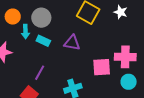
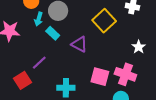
white star: (121, 12) -> (139, 47), moved

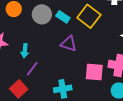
cyan arrow: (39, 19) -> (25, 51), moved
cyan rectangle: (53, 33) -> (63, 17), moved

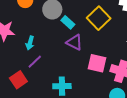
cyan rectangle: (63, 17) -> (68, 22), moved
pink square: (94, 72) -> (97, 63), moved

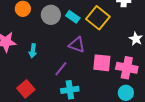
cyan rectangle: (68, 22) -> (73, 17), moved
purple line: (35, 62) -> (61, 69), moved

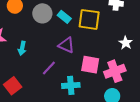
yellow square: (98, 18) -> (89, 19), turned -35
pink cross: (127, 68) -> (115, 71), turned -35
cyan cross: (70, 90) -> (71, 85), moved

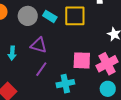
purple triangle: (66, 45) -> (39, 45), moved

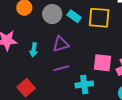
purple triangle: (39, 45) -> (61, 44), turned -36
purple line: (41, 69) -> (61, 68), turned 35

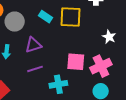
gray circle: (52, 14) -> (15, 22), moved

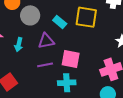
cyan rectangle: (45, 17) -> (60, 22), moved
pink square: (76, 62) -> (71, 59), moved

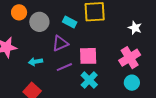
cyan arrow: (19, 45) -> (35, 62), moved, turned 80
cyan cross: (67, 83) -> (89, 80), turned -30

